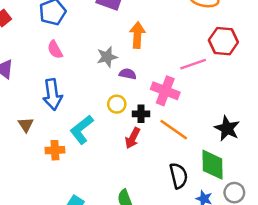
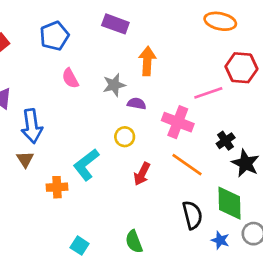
pink semicircle: (55, 50) -> (70, 78), moved
blue arrow: (53, 94) -> (32, 126), moved
black cross: (141, 114) -> (226, 141), moved, turned -35

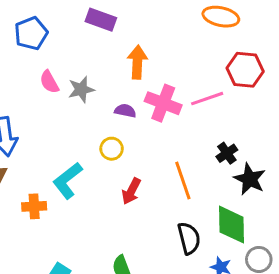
gray star: (114, 85) -> (81, 89), moved
pink cross: (178, 122) -> (163, 103), moved
orange line: (187, 165) -> (183, 181), turned 36

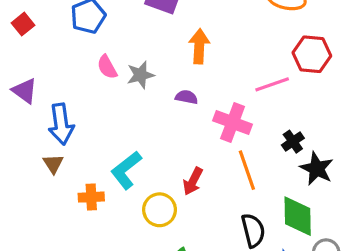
pink cross: (163, 103) -> (233, 123), moved
yellow circle: (112, 149) -> (160, 210), moved, size x1.4

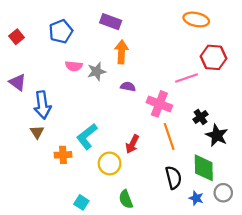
orange arrow: (199, 46) -> (121, 52), moved
pink semicircle: (107, 67) -> (74, 66), turned -56

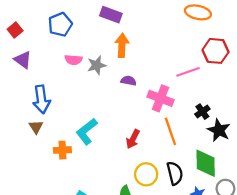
purple triangle: (18, 82) -> (23, 60), moved
yellow circle: (110, 163) -> (146, 174), moved

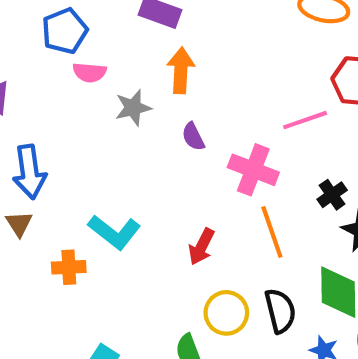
pink semicircle: (73, 60) -> (90, 72), moved
purple semicircle: (129, 81) -> (193, 137), turned -128
cyan L-shape: (87, 131) -> (114, 232), turned -104

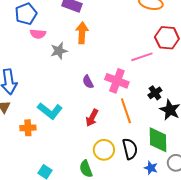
purple semicircle: (193, 137) -> (88, 82), moved

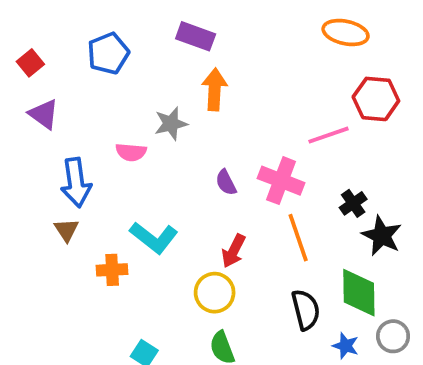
pink semicircle: (38, 34) -> (131, 152), moved
yellow circle: (104, 150) -> (215, 293), moved

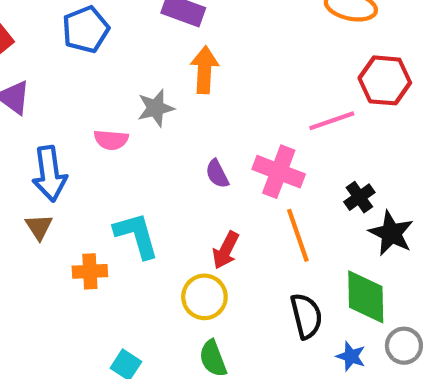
cyan L-shape: (154, 238) -> (137, 235), turned -144

